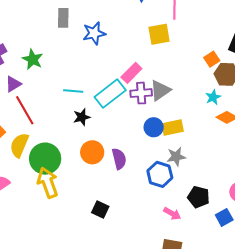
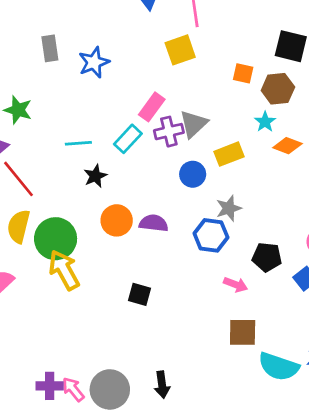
orange square: (212, 59) -> (243, 73), moved, turned -35
cyan rectangle: (110, 94) -> (128, 139), size x0.7
yellow rectangle: (173, 128) -> (229, 154), moved
purple semicircle: (119, 159) -> (154, 223), turned -60

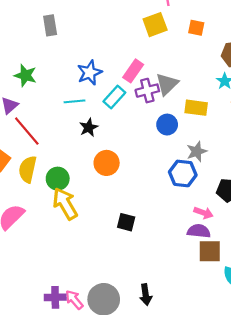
blue star: (94, 62) -> (90, 73), moved
orange square: (243, 73) -> (196, 28), moved
yellow rectangle: (229, 154) -> (196, 108), turned 30
purple semicircle: (154, 223) -> (199, 231), moved
green circle: (56, 239) -> (58, 179), size x0.7

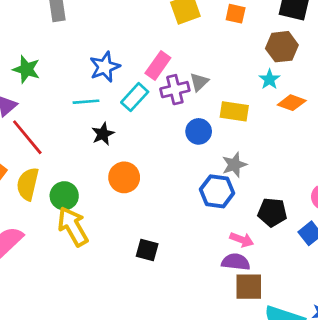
gray triangle: (167, 84) -> (199, 82), size x0.7

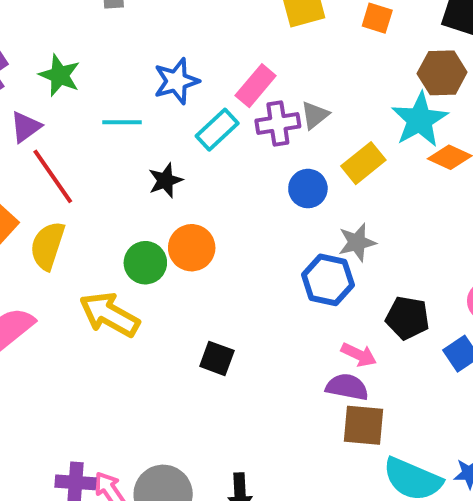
cyan star: (269, 79) -> (420, 120), size x1.8
cyan line: (86, 102) -> (122, 122), moved
yellow rectangle: (234, 111) -> (363, 163), turned -52
green circle: (64, 196) -> (145, 263), moved
yellow arrow: (73, 227) -> (109, 314), turned -36

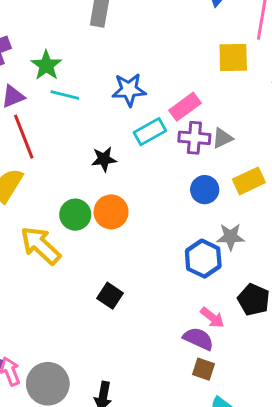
cyan line: (122, 122) -> (65, 95), moved
brown square: (364, 425) -> (203, 369), size x0.7

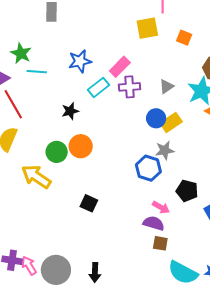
gray triangle: (222, 138) -> (167, 86), moved
yellow rectangle: (249, 181) -> (171, 122), moved
blue circle: (205, 190) -> (156, 118), moved

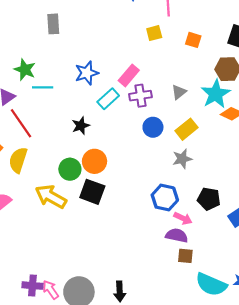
yellow square: (147, 28) -> (154, 33), size x0.7
blue circle: (156, 118) -> (153, 127), moved
blue hexagon: (148, 168) -> (165, 198), moved
black square: (89, 203) -> (92, 192), moved, size x1.4

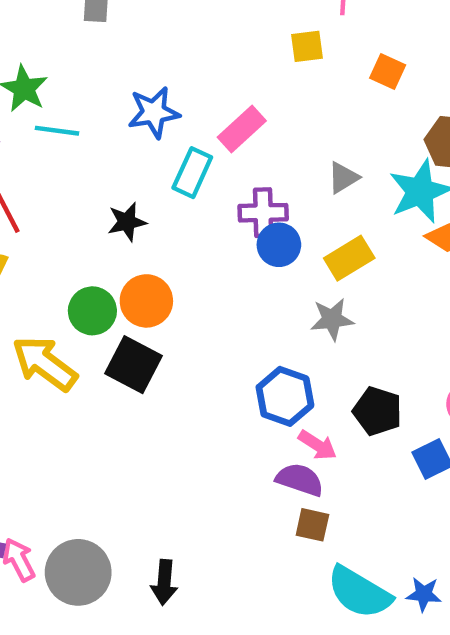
purple cross: (140, 96) -> (263, 213), moved
cyan rectangle: (108, 99) -> (192, 173), turned -30

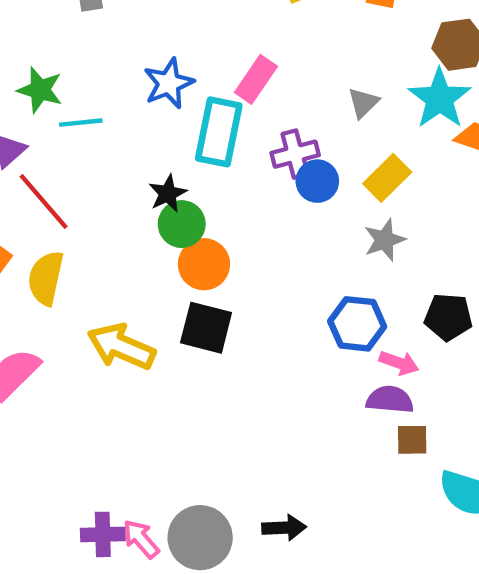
cyan rectangle: (192, 173) -> (219, 132), size x1.4
green circle: (92, 311) -> (182, 224), moved
black arrow: (164, 582) -> (284, 528), turned -84

